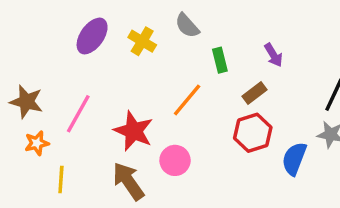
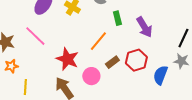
purple arrow: (274, 55) -> (144, 27), moved, size x1.5
brown rectangle: (254, 93) -> (112, 62), moved
pink line: (78, 114) -> (35, 36), moved, turned -75

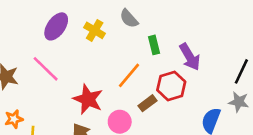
red hexagon: (136, 60) -> (171, 86), moved
orange star: (11, 66) -> (14, 119), moved

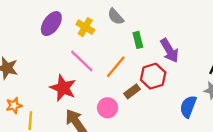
pink line: (46, 69) -> (82, 61), moved
red star: (88, 99) -> (63, 88), moved

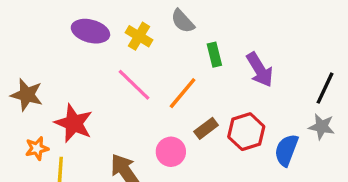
purple ellipse: (51, 24) -> (90, 31), turned 70
red hexagon: (153, 76) -> (246, 132), moved
red star: (63, 88) -> (74, 123), moved

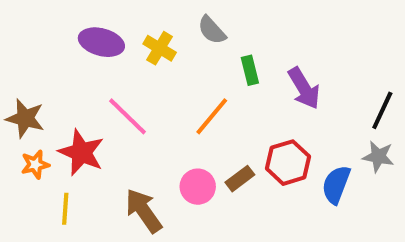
pink line: (134, 85) -> (128, 116), moved
brown rectangle: (206, 128) -> (240, 179), moved
orange star: (37, 148) -> (35, 165), moved

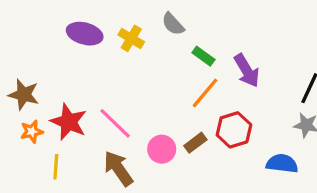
green rectangle: (250, 70) -> (203, 56), turned -40
pink line: (128, 116) -> (115, 123), moved
orange line: (212, 116) -> (205, 93), moved
blue semicircle: (336, 185) -> (282, 164), moved, turned 76

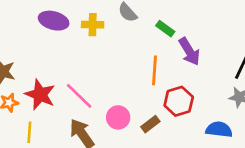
yellow cross: (131, 38) -> (93, 25), turned -30
green rectangle: (203, 56) -> (165, 29), moved
orange line: (205, 93) -> (154, 70), turned -36
brown rectangle: (195, 143) -> (150, 124), moved

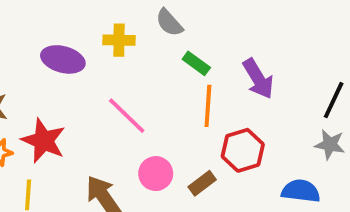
purple ellipse: (54, 21) -> (63, 59), moved
green rectangle: (165, 29) -> (196, 63), moved
pink line: (79, 96) -> (127, 116), moved

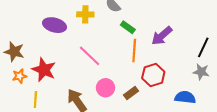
purple arrow: (258, 79) -> (162, 36), turned 80

